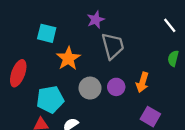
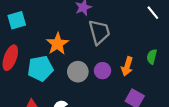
cyan square: (47, 33) -> (17, 20), moved, turned -30
green semicircle: (173, 58) -> (152, 57), moved
cyan pentagon: (50, 99) -> (40, 68), moved

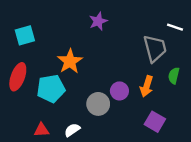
white line: (153, 13) -> (175, 27), turned -32
gray trapezoid: (99, 32) -> (155, 48), moved
gray circle: (78, 72) -> (98, 104), moved

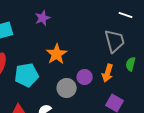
purple star: (98, 21) -> (43, 18), moved
white line: (175, 27) -> (126, 15), moved
orange star: (70, 61) -> (57, 54), moved

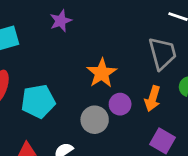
orange star: (57, 54) -> (102, 73), moved

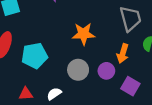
orange star: (102, 73) -> (84, 34), turned 30
purple circle: (120, 104) -> (106, 71), moved

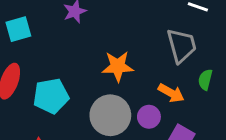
orange arrow: (123, 53) -> (171, 93), turned -78
gray circle: (78, 70) -> (110, 115), size x1.4

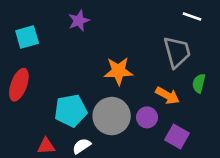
cyan pentagon: (51, 96) -> (71, 111), moved

